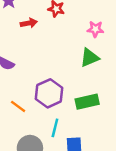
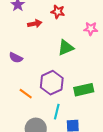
green triangle: (89, 58) -> (66, 48), moved

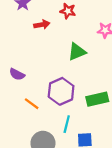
purple semicircle: (16, 58) -> (17, 74), moved

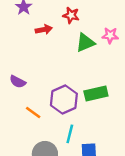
green triangle: (77, 52) -> (85, 43), moved
green rectangle: (97, 99) -> (96, 94), moved

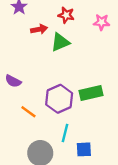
pink star: (110, 35) -> (102, 22), moved
green triangle: (85, 43) -> (60, 42), moved

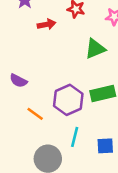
green triangle: (60, 42) -> (95, 49), moved
blue square: (84, 149) -> (105, 146), moved

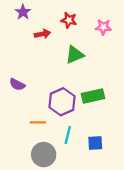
green triangle: (95, 49) -> (75, 55), moved
orange line: (35, 114) -> (38, 122), moved, turned -35

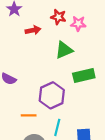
pink star: (103, 27) -> (78, 24), moved
green rectangle: (93, 96) -> (84, 76), moved

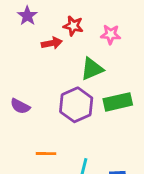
red star: (58, 17) -> (73, 26), moved
purple hexagon: (52, 95) -> (76, 105), moved

